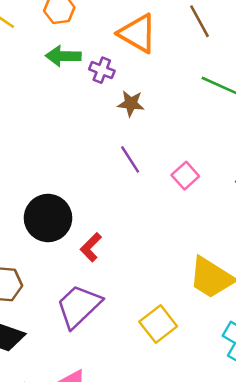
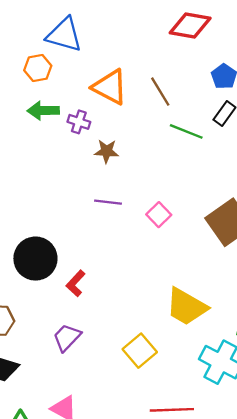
brown line: (200, 21) -> (160, 92), moved
purple line: (130, 159) -> (108, 202), turned -48
purple trapezoid: (79, 306) -> (67, 337), size x0.7

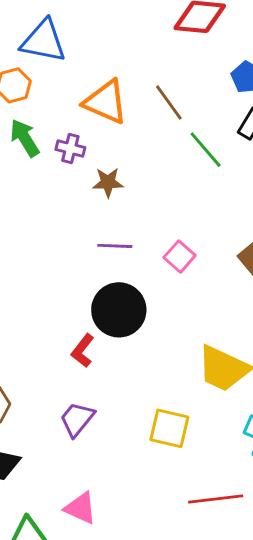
green arrow: (43, 111) -> (25, 138), turned 64
green line: (186, 131) -> (206, 150), turned 32
black circle: (35, 259) -> (119, 310), moved
yellow square: (140, 351) -> (169, 428), turned -32

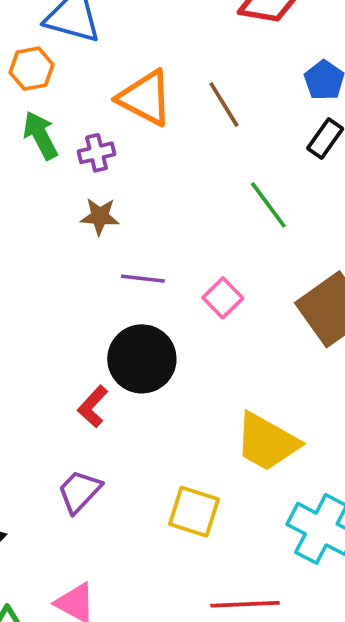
purple cross: (70, 149) -> (97, 153), turned -32
green line: (206, 150) -> (268, 205), moved
brown star: (108, 182) -> (100, 216), moved

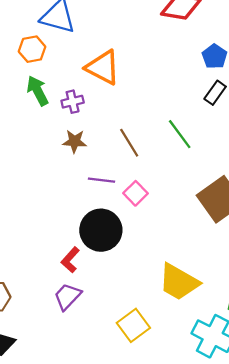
brown line: (224, 104) -> (129, 143), moved
pink square: (223, 298) -> (135, 193), moved
purple trapezoid: (79, 491) -> (67, 296), moved
yellow square: (194, 512) -> (133, 325), turned 36

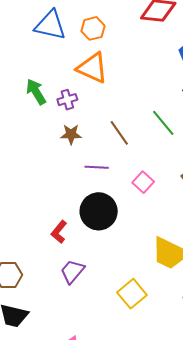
orange hexagon: (32, 49) -> (93, 28), moved
pink square: (135, 193) -> (143, 182), moved
red L-shape: (70, 260) -> (59, 232), moved

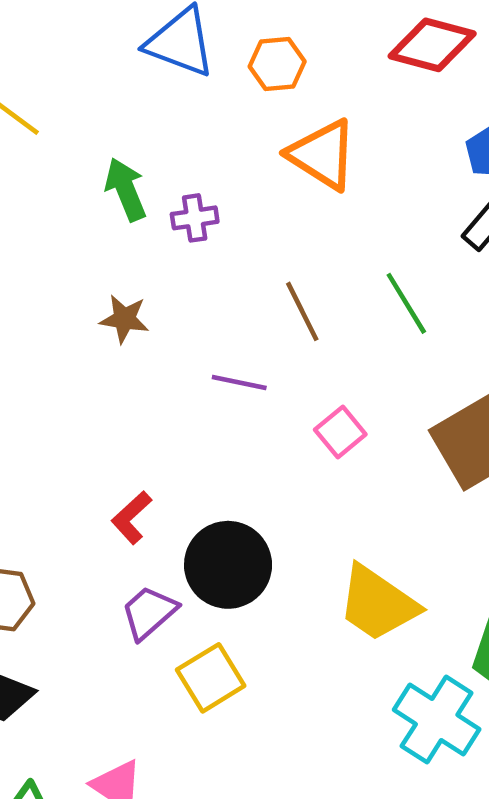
orange triangle: (92, 68) -> (322, 155), moved
brown star: (71, 134) -> (124, 319), moved
black circle: (99, 211) -> (228, 565), moved
yellow square: (132, 294) -> (211, 678), moved

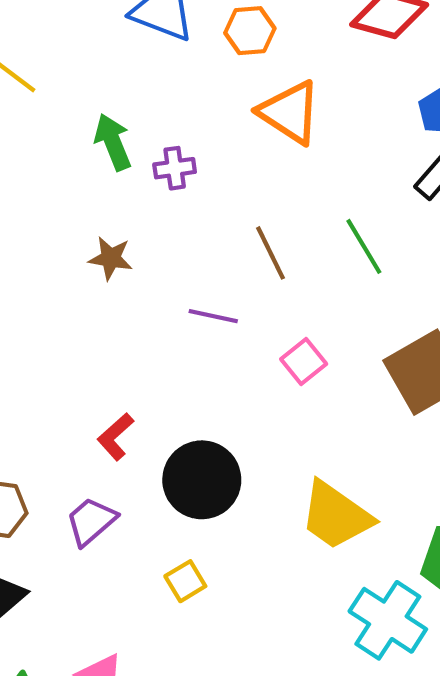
purple trapezoid: (149, 613) -> (91, 521), moved
yellow square: (211, 678) -> (185, 581), size x0.7

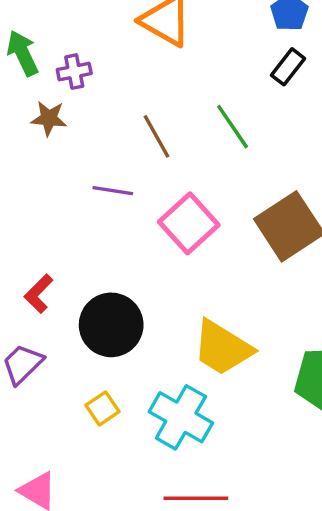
brown star: (111, 258) -> (49, 118), moved
pink square: (304, 361) -> (189, 223), size x1.6
cyan cross: (388, 620) -> (181, 417), moved

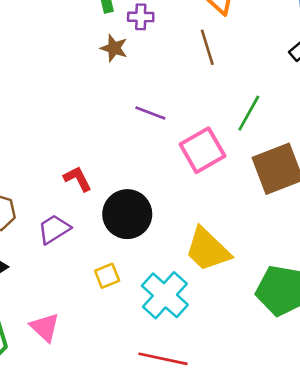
green line: (233, 127) -> (249, 113), moved, turned 51
brown line: (157, 136) -> (207, 47), moved
red L-shape: (39, 294) -> (78, 179), turned 96

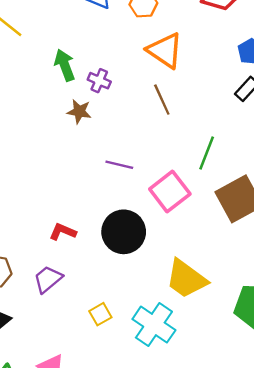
purple cross: (141, 17) -> (99, 81), turned 30
red L-shape: (78, 179) -> (63, 232), turned -32
black circle: (127, 214) -> (124, 232), moved

